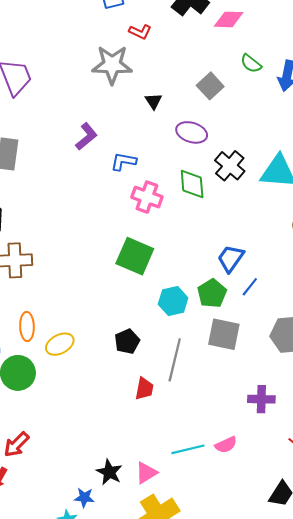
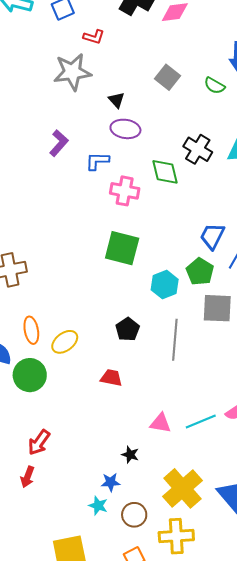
green semicircle: (251, 64) -> (214, 86), moved
purple ellipse: (192, 132) -> (125, 129), moved
red trapezoid: (144, 389) -> (111, 378), moved, turned -80
black star: (109, 472) -> (130, 455), size x0.7
pink triangle: (146, 473) -> (160, 423), moved, turned 50

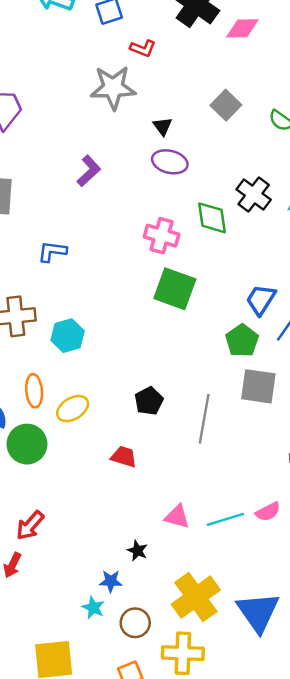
blue L-shape: (97, 161) -> (52, 251), moved
green square: (122, 248) -> (175, 289), moved
cyan hexagon: (165, 285) -> (68, 336), moved

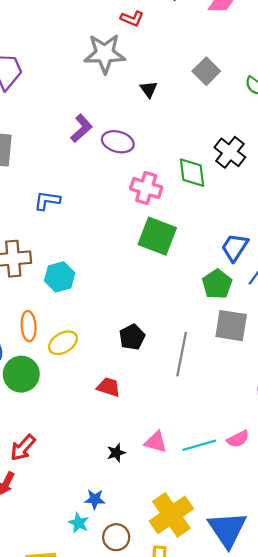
purple ellipse: (170, 162) -> (118, 142), moved
black star: (137, 551) -> (116, 453), moved, turned 30

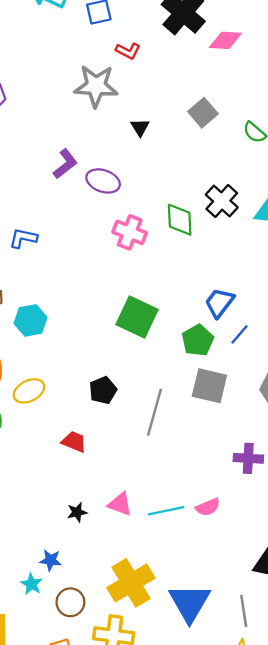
green square: (157, 236) -> (137, 317), moved

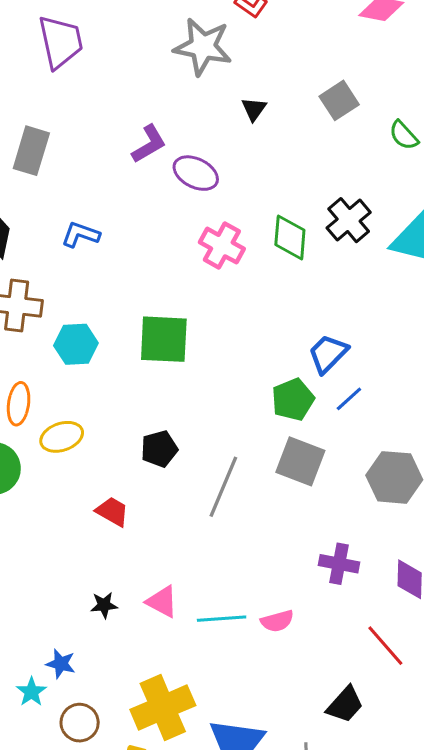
green square: (137, 317) -> (164, 339), moved, turned -30

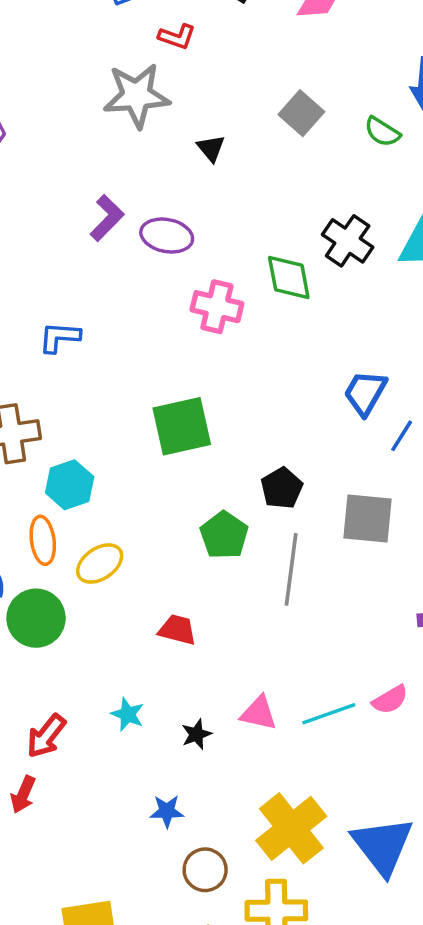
cyan hexagon: (76, 344) -> (70, 485), moved
green pentagon: (293, 400) -> (224, 535), moved
black pentagon: (159, 449) -> (282, 488), moved
cyan star: (31, 692) -> (128, 714), moved

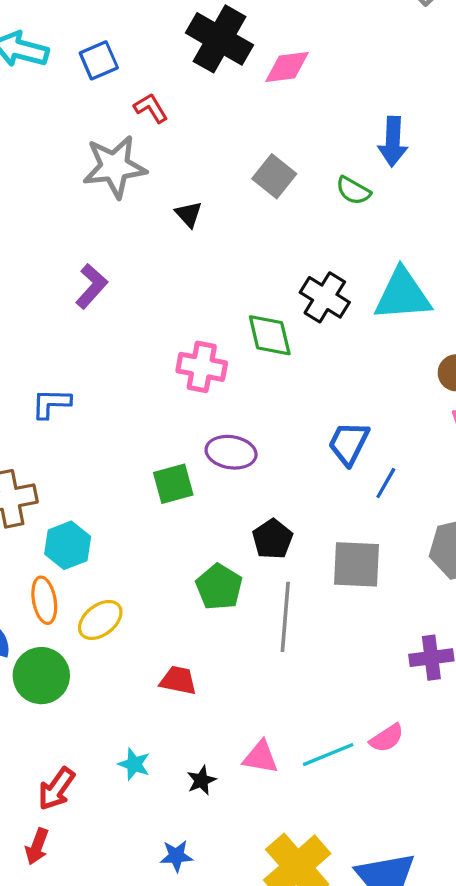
red L-shape: (177, 37) -> (151, 108), turned -138
purple ellipse: (167, 236) -> (231, 452), moved
green square: (182, 426) -> (173, 484), size x0.7

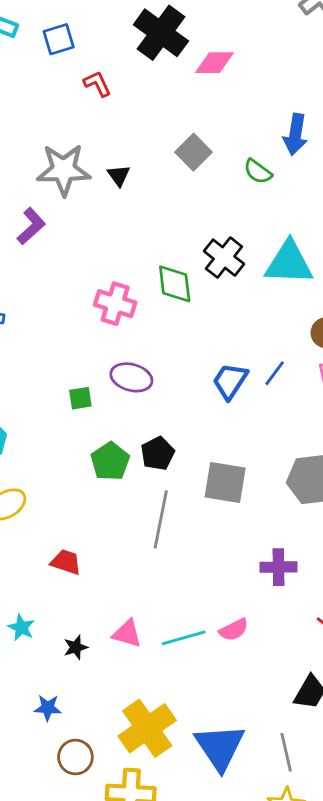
gray star: (115, 167) -> (64, 170), moved
blue line: (386, 483) -> (275, 373), moved
green square: (173, 484) -> (80, 398), size x0.7
green pentagon: (219, 587) -> (110, 461), moved

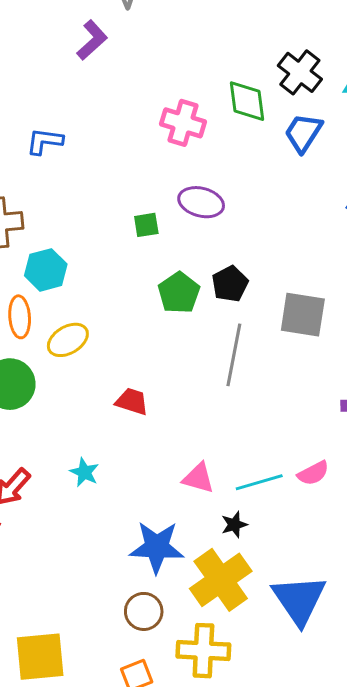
blue trapezoid: (230, 381) -> (303, 133), moved
black star: (76, 647) -> (234, 525), moved
blue star: (48, 708) -> (157, 547), moved, size x1.8

